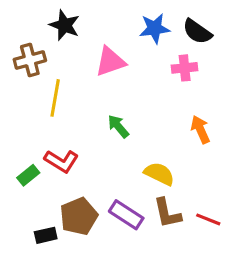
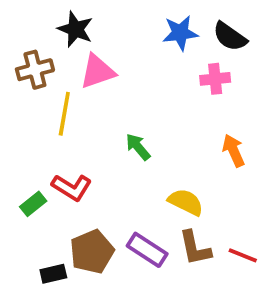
pink triangle: (110, 62) -> (97, 71), moved

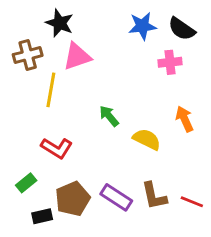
yellow semicircle: (186, 202) -> (147, 139), moved
green rectangle: (33, 204) -> (26, 183), moved

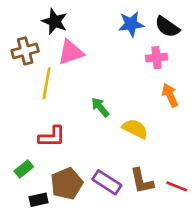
orange arrow: (185, 119) -> (170, 95), moved
red L-shape: (57, 148) -> (52, 137), turned -32

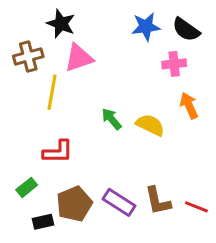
yellow semicircle: (135, 129) -> (150, 125), moved

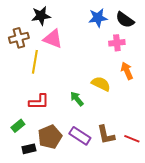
black star: (61, 24) -> (41, 16), turned -30
pink triangle: (79, 58) -> (53, 39), turned 40
green arrow: (112, 119) -> (77, 99), moved

